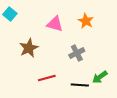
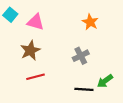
pink triangle: (55, 24) -> (36, 22), moved
red line: (47, 78) -> (36, 77), moved

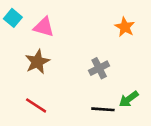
orange star: (90, 22) -> (125, 27), moved
red line: (36, 77) -> (36, 105), moved, turned 48

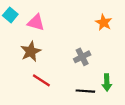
green arrow: (129, 99) -> (107, 83), turned -56
red line: (36, 105) -> (41, 80), moved

